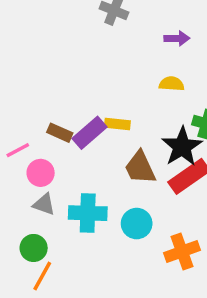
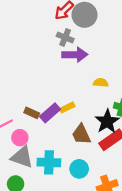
purple arrow: (177, 38) -> (75, 55), moved, size x1.6
yellow rectangle: (117, 124) -> (67, 107), turned -32
gray triangle: (44, 204) -> (22, 157), size x1.6

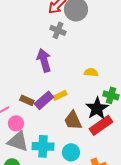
purple arrow: (75, 55) -> (44, 60), moved, turned -105

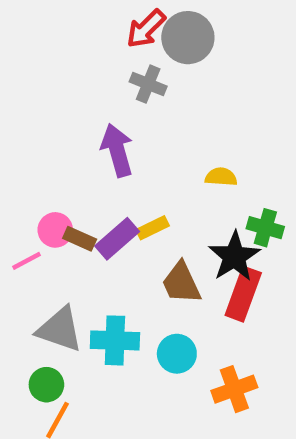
pink circle: (16, 123) -> (55, 230), moved
red rectangle: (101, 125) -> (243, 294), turned -35

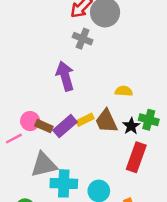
black star: (234, 256) -> (131, 126), moved, size x0.6
brown trapezoid: (181, 283) -> (106, 121), moved
gray triangle: (60, 329) -> (44, 165), moved, turned -32

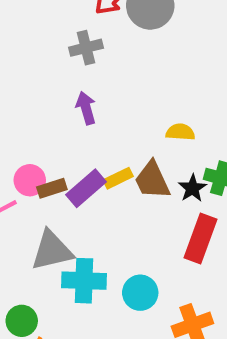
gray cross: (83, 39) -> (86, 48), moved, turned -36
purple arrow: (65, 76) -> (86, 108), size x0.7
brown rectangle: (44, 126) -> (52, 188), turned -42

